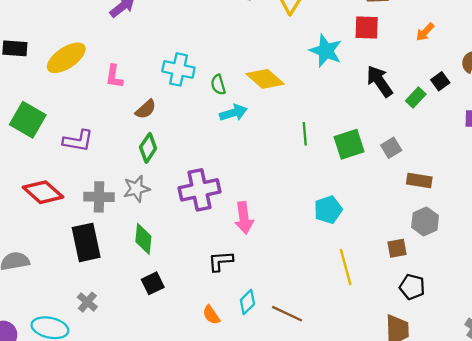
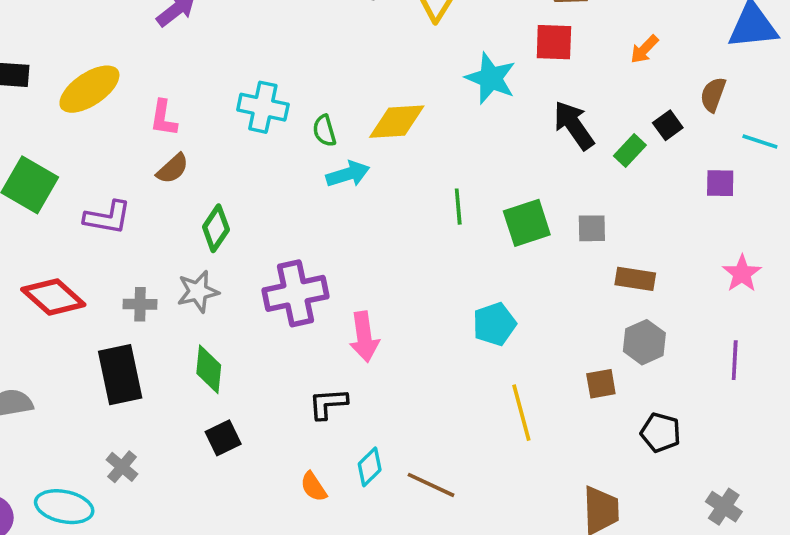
yellow diamond: (265, 79) -> (397, 122), turned -45
brown semicircle: (146, 109) -> (173, 169), moved
gray square: (391, 148) -> (592, 228), turned 30
gray cross: (99, 197) -> (140, 304), size x0.7
black pentagon: (412, 287) -> (661, 433), moved

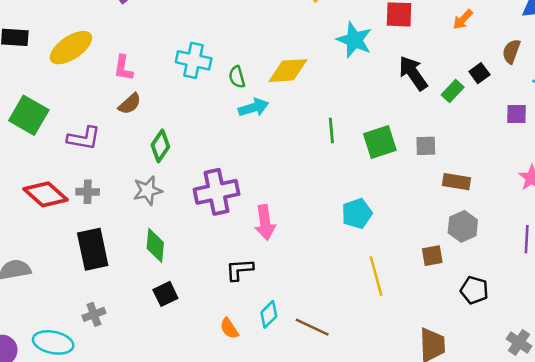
gray cross: (140, 304) -> (88, 192), moved
gray cross: (122, 467) -> (94, 314), turned 30

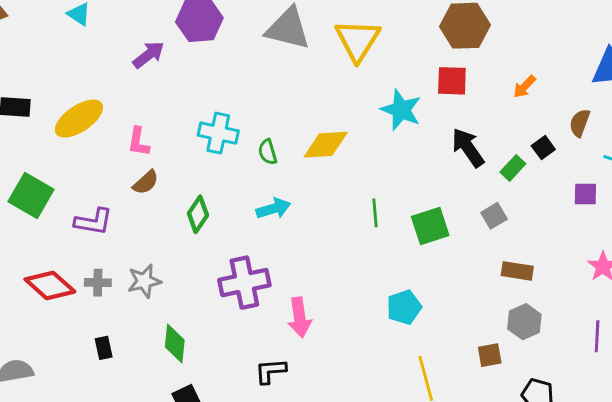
cyan arrow: (254, 108) -> (273, 209), moved
green diamond: (160, 146) -> (198, 214), moved
gray square: (426, 146) -> (494, 216), moved, turned -30
gray star: (148, 191) -> (144, 281), moved
black rectangle: (93, 249) -> (104, 348), size x0.5

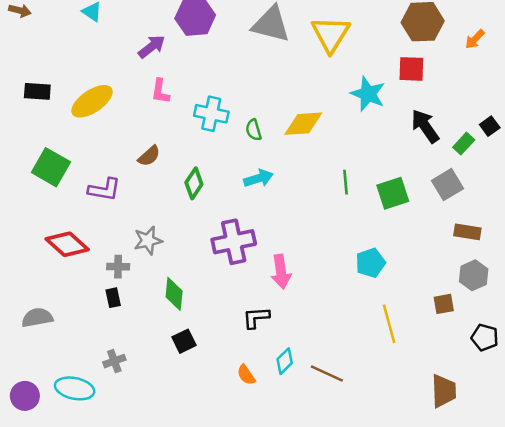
orange arrow: (524, 87) -> (475, 39), moved
pink L-shape: (138, 142) -> (160, 91), moved
gray square: (494, 216) -> (447, 185), size x1.4
gray cross: (98, 283) -> (118, 267), moved

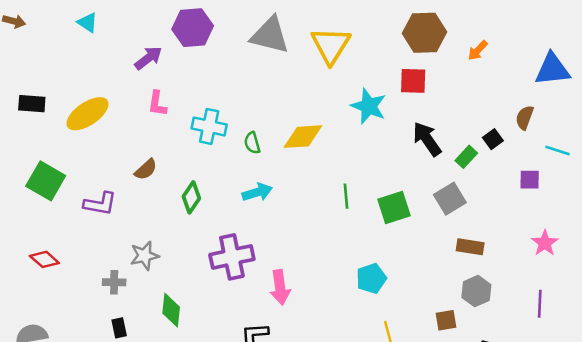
red diamond: (67, 244) -> (44, 259), moved, size x0.7
black rectangle: (113, 298) -> (119, 328), moved

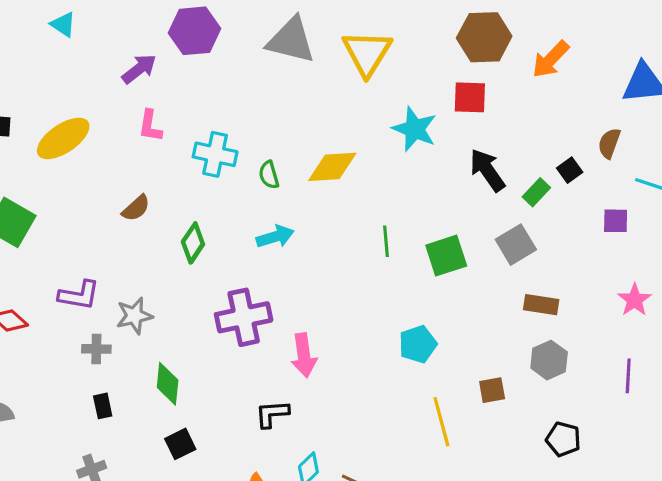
orange arrow: (478, 50) -> (551, 59), size x1.5
purple L-shape: (100, 204) -> (79, 295), moved
brown square: (446, 320) -> (492, 390), moved

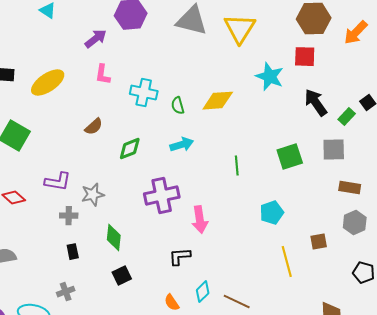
green line: (386, 241) -> (237, 166), moved
green diamond: (193, 243) -> (130, 149), turned 35
gray square: (516, 245) -> (334, 150), turned 30

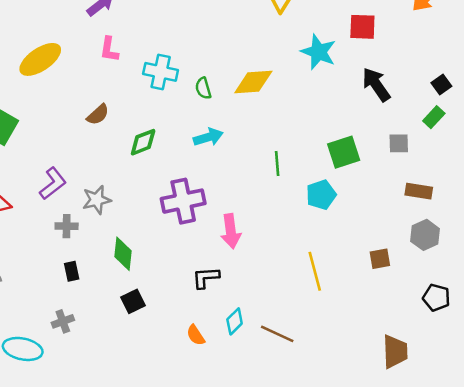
green rectangle: (347, 117) -> (434, 117), moved
gray square: (334, 150) -> (399, 143), size x0.7
purple L-shape: (58, 182) -> (53, 184), turned -48
cyan pentagon: (272, 213) -> (321, 195), moved
yellow line: (287, 262) -> (315, 271), moved

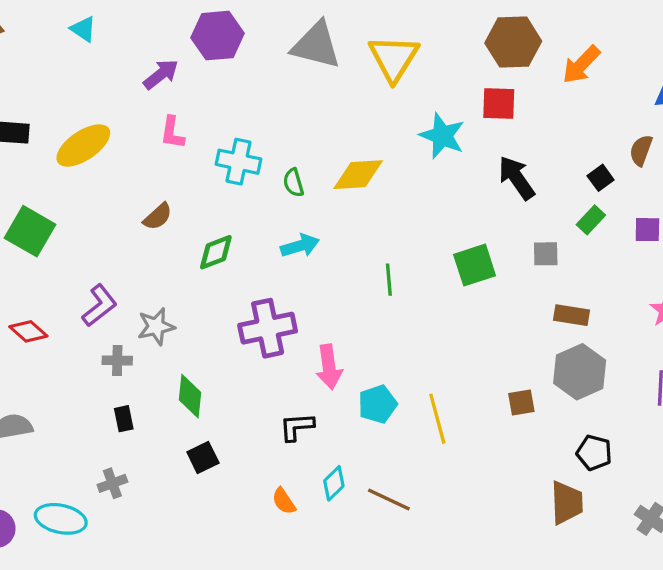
cyan pentagon: (321, 195) -> (378, 404), moved
gray hexagon: (425, 235) -> (580, 372), size x1.4
brown trapezoid: (395, 351) -> (567, 503), moved

